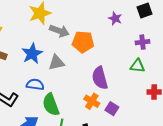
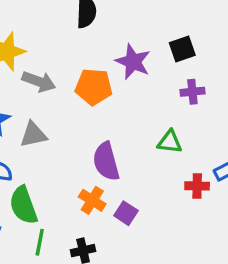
purple star: (115, 18) -> (133, 62), size x1.5
orange pentagon: (83, 42) -> (94, 87), moved
purple cross: (142, 42) -> (192, 92), moved

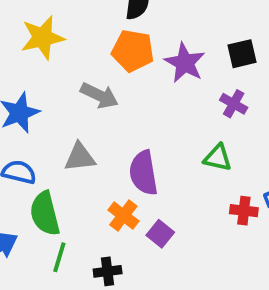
gray arrow: (39, 82) -> (99, 95), moved
orange pentagon: (94, 87) -> (133, 51), moved
purple cross: (192, 92) -> (234, 104), moved, turned 30
gray triangle: (33, 135) -> (80, 157), moved

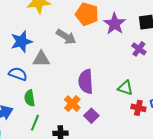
gray triangle: (80, 157) -> (41, 59), moved
green triangle: (218, 158) -> (125, 88), moved
green semicircle: (45, 214) -> (30, 98), size x0.7

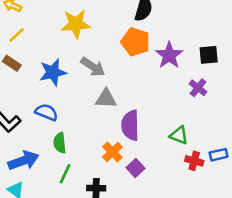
gray arrow: (66, 37) -> (93, 67), moved
gray triangle: (41, 59) -> (106, 99), moved

